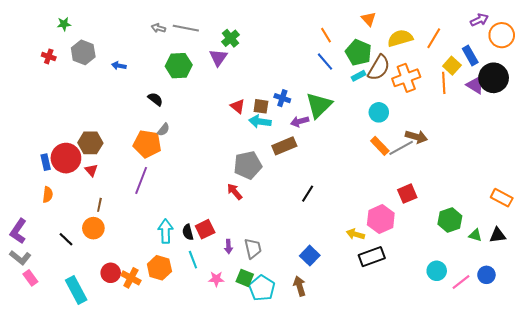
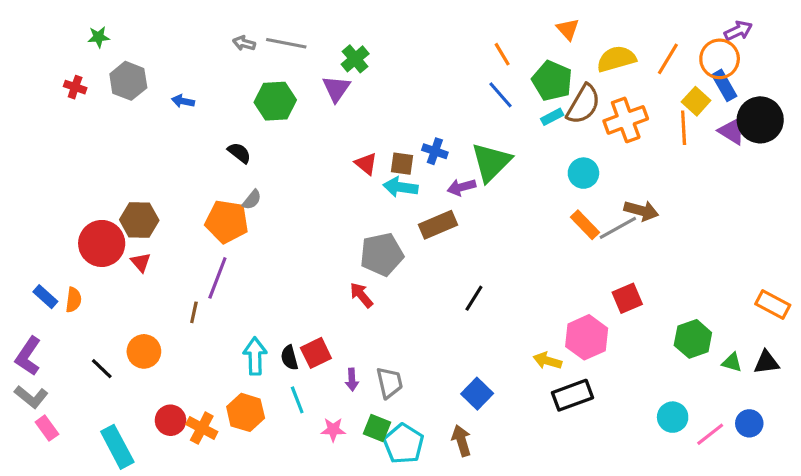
orange circle: (502, 35) -> (720, 59), moved
blue rectangle: (46, 162) -> (45, 297), moved, turned -35
brown line: (99, 205) -> (194, 312), moved

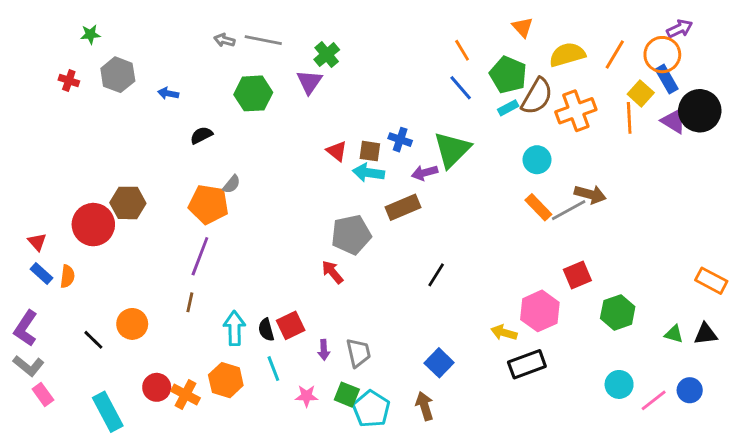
black semicircle: (239, 153) -> (201, 135), moved, turned -65
red triangle: (141, 262) -> (37, 242), moved
brown line: (194, 312) -> (190, 302), moved
green hexagon: (693, 339) -> (618, 312), moved

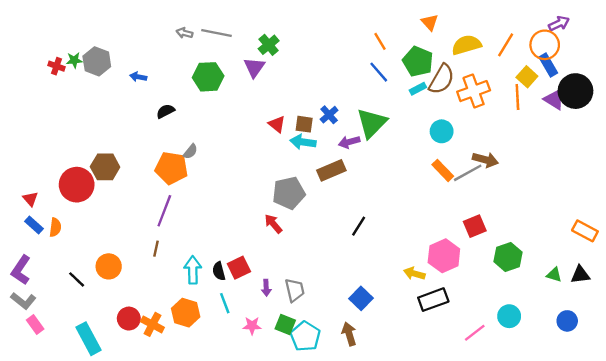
green star: (90, 34) -> (74, 60), moved
blue cross: (400, 140) -> (329, 115), turned 30
pink line: (654, 400) -> (475, 333), moved

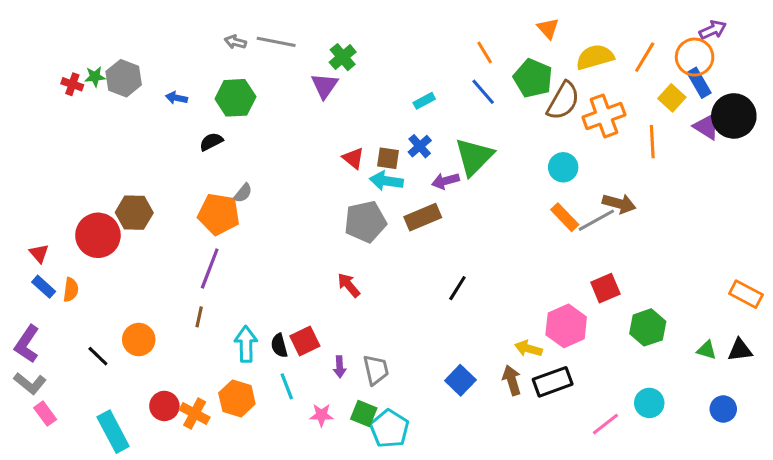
green hexagon: (208, 77) -> (235, 98), moved
cyan rectangle: (418, 89) -> (424, 101), moved
orange line: (517, 97) -> (652, 142), moved
gray pentagon: (289, 193) -> (365, 222), moved
brown arrow: (349, 334) -> (512, 380), moved

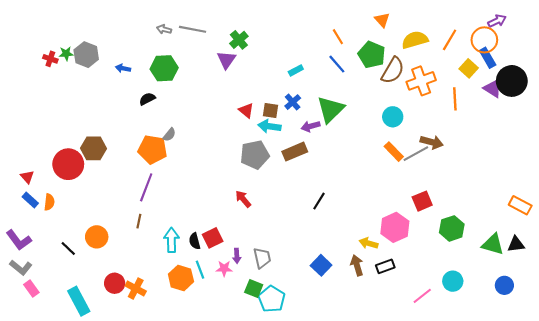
purple L-shape: (27, 344) -> (19, 240), turned -70
green triangle: (707, 350) -> (493, 244), size x1.6
black rectangle: (553, 382) -> (385, 266), size x0.7
orange hexagon: (237, 398) -> (181, 278), moved
pink star: (321, 415) -> (224, 268), moved

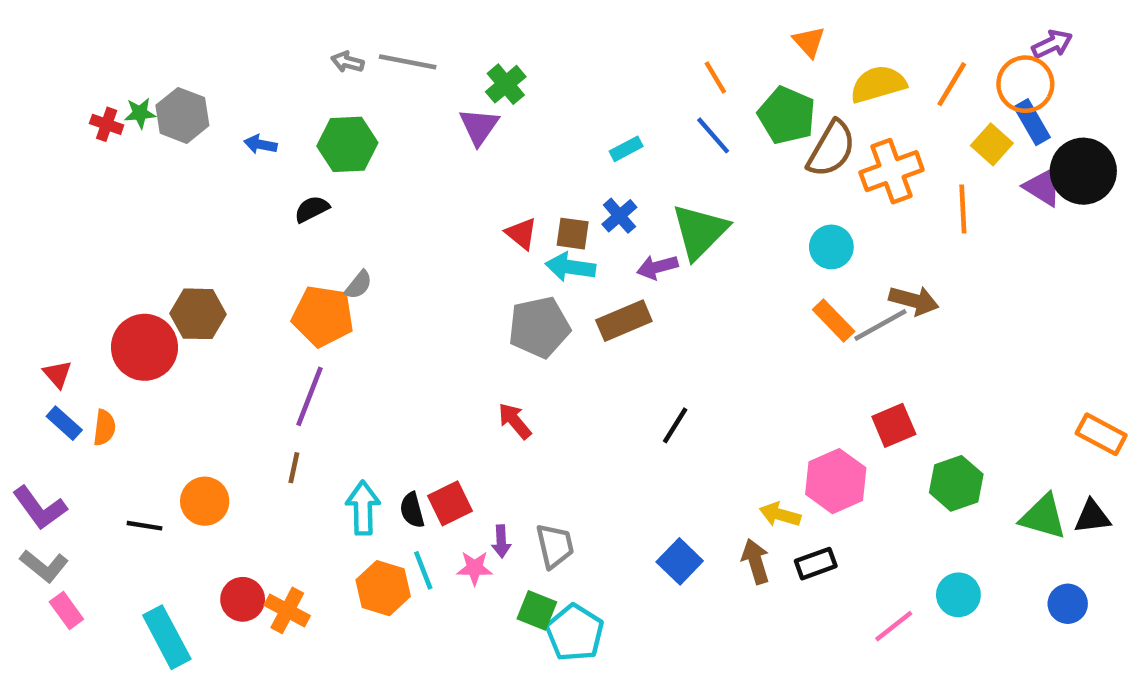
black line: (68, 248) -> (144, 526), turned -35

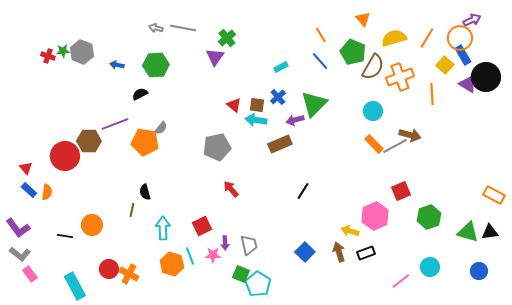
gray pentagon: (539, 327) -> (217, 147), moved
purple line: (310, 396) -> (115, 124), moved, turned 48
black semicircle: (412, 510) -> (145, 192), moved

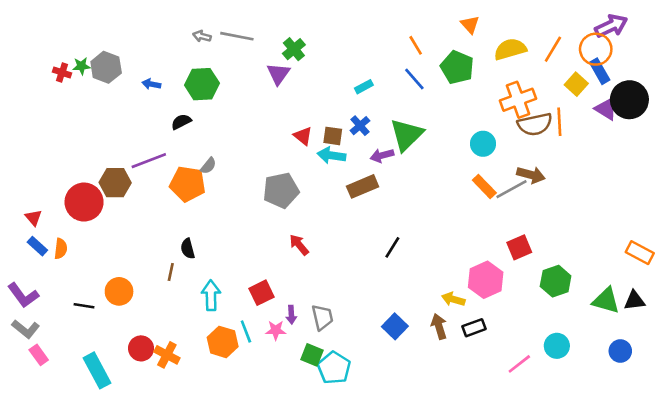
purple arrow: (472, 20) -> (611, 26), size x1.4
brown semicircle: (373, 67) -> (535, 124), moved, turned 48

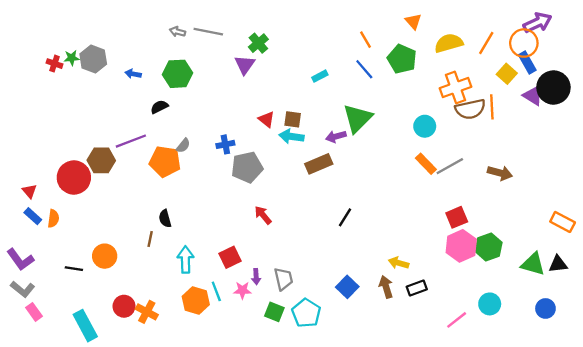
blue cross: (360, 126) -> (225, 144), moved, turned 30
brown arrow: (531, 175) -> (500, 173), moved
pink hexagon: (486, 280) -> (461, 246), moved
cyan pentagon: (334, 368) -> (306, 313), moved

